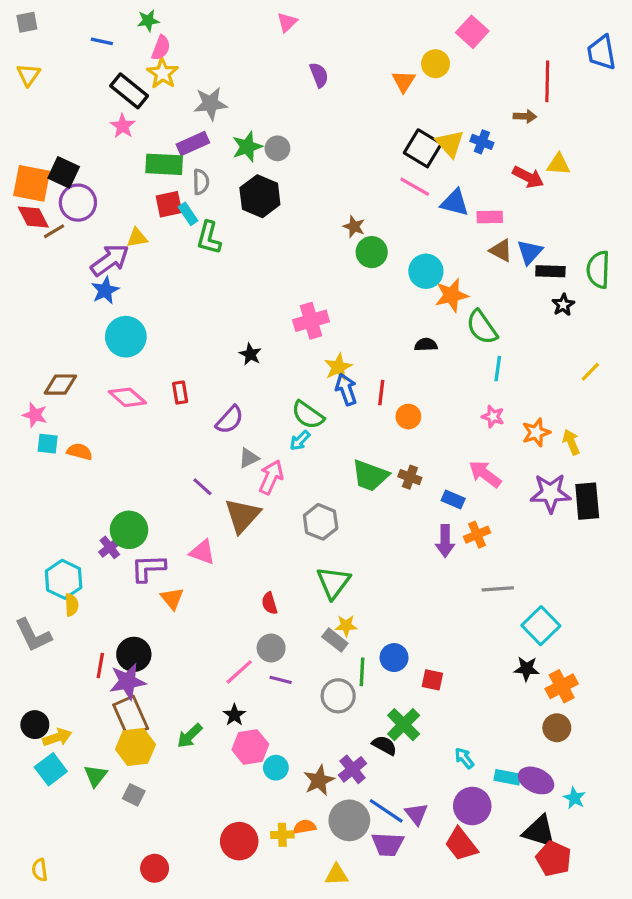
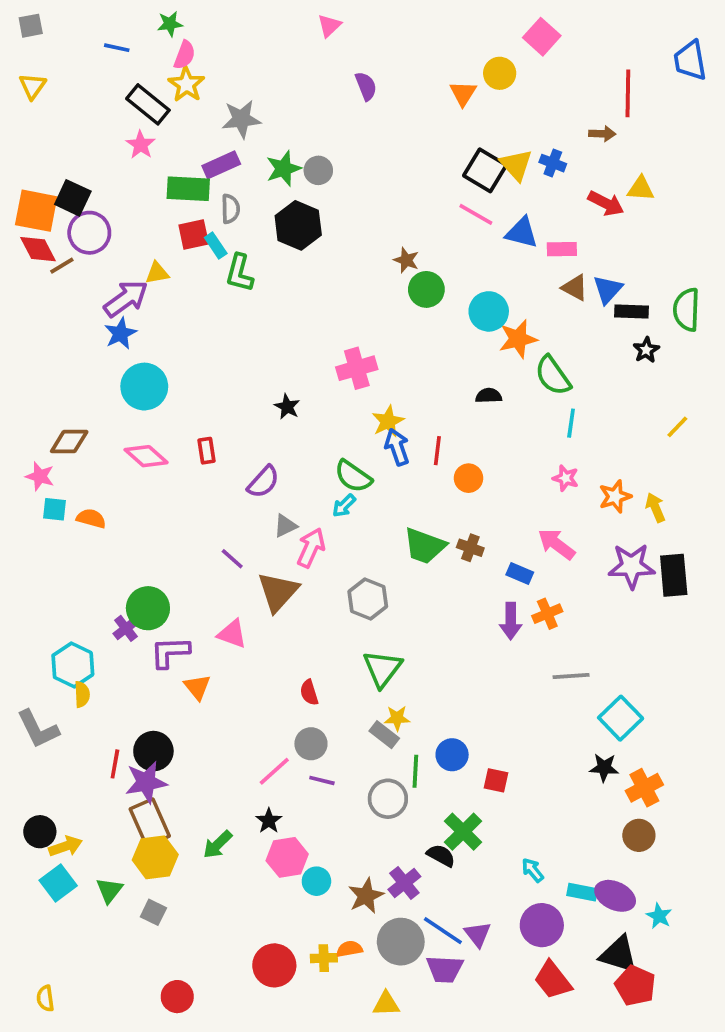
red trapezoid: (461, 844) -> (553, 980), moved

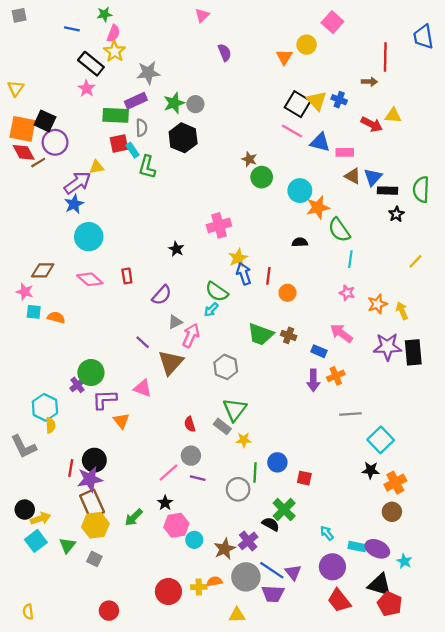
yellow triangle: (33, 86) -> (16, 88), moved
gray rectangle: (384, 735) -> (222, 426), moved

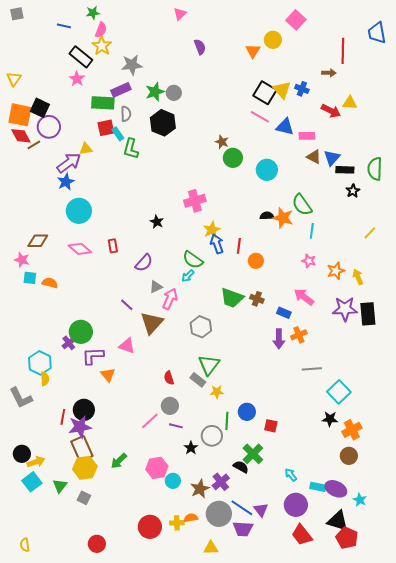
orange star: (318, 207) -> (283, 218), moved, turned 30
black star: (165, 503) -> (191, 448), moved

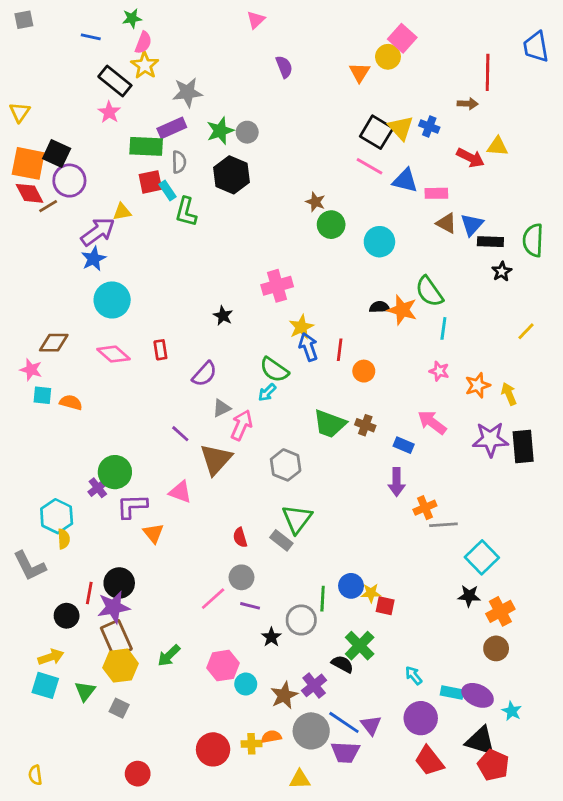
pink square: (296, 20) -> (402, 38), moved
orange cross: (299, 335) -> (425, 508), moved
yellow star: (217, 392) -> (371, 593), moved
black circle: (22, 454) -> (67, 616), moved
cyan square: (32, 482) -> (45, 685), turned -36

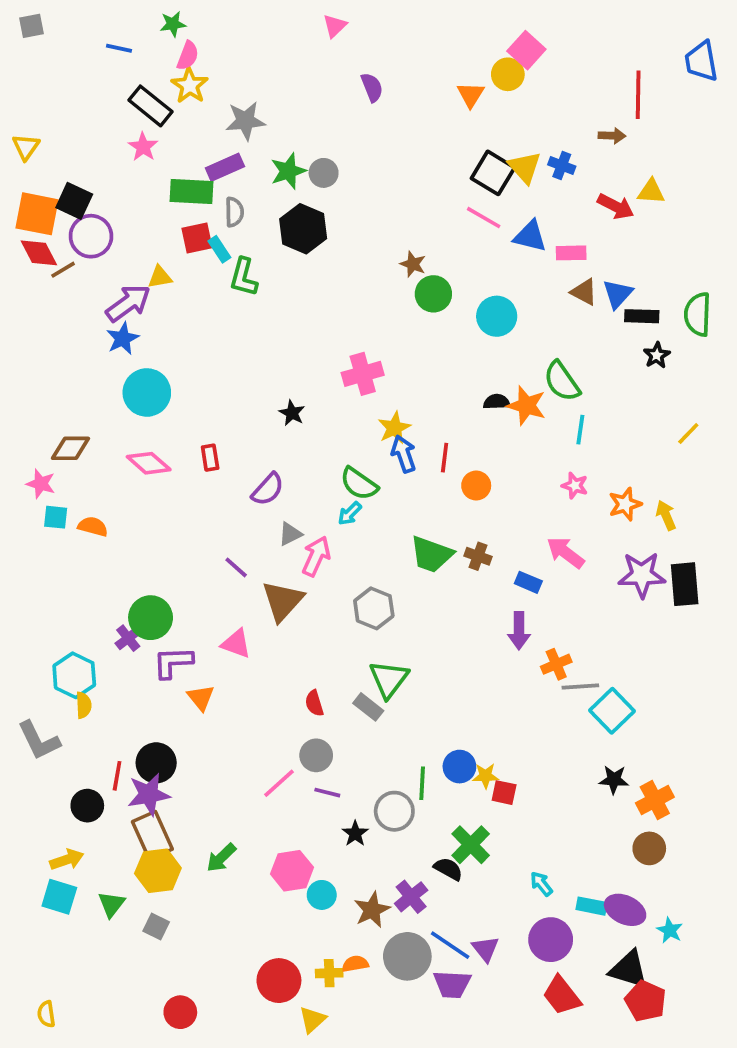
cyan square: (482, 557) -> (612, 711), moved
yellow triangle: (300, 779) -> (312, 1020), moved, turned -40

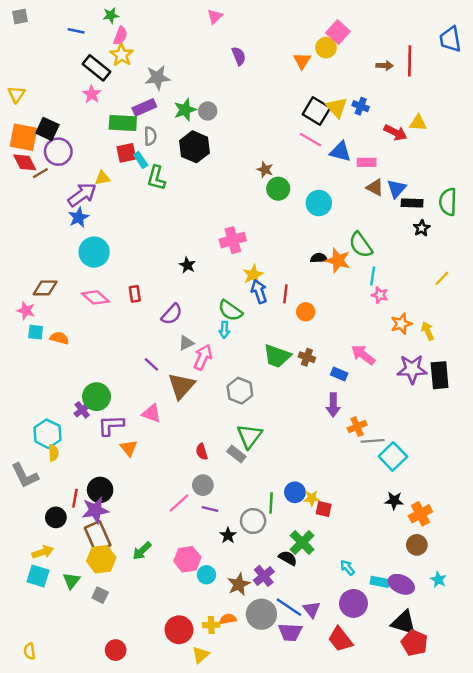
brown arrow: (612, 136) -> (385, 66), moved
pink star: (575, 486) -> (380, 295), moved
cyan arrow: (350, 513) -> (224, 330), turned -42
cyan star: (670, 930) -> (438, 580), moved
red trapezoid: (562, 995) -> (340, 639), moved

